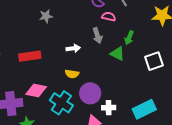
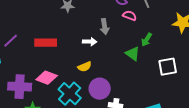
gray arrow: (97, 36) -> (105, 27), moved
yellow semicircle: (72, 74) -> (85, 67), turned -40

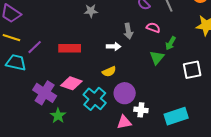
pink semicircle: (130, 16) -> (153, 28), moved
green triangle: (133, 54) -> (157, 58), turned 35
purple cross: (20, 87) -> (45, 93), turned 30

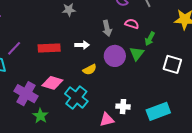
white arrow: (114, 46) -> (82, 45), moved
white square: (192, 70) -> (172, 64), turned 30
purple circle: (125, 93) -> (115, 56), moved

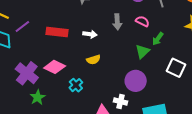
purple circle: (115, 56) -> (136, 81), moved
cyan cross: (76, 97) -> (76, 85), size x0.6

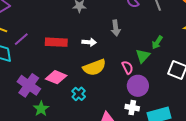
pink semicircle: (142, 21) -> (127, 67), moved, turned 40
yellow semicircle: (93, 60) -> (94, 67), size x1.6
white cross: (120, 101) -> (132, 108), moved

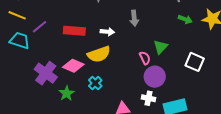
green arrow: (157, 42) -> (185, 19), moved, turned -104
yellow semicircle: (94, 67) -> (99, 54), moved
green star: (41, 109) -> (67, 93), moved

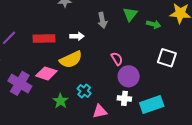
green arrow: (185, 19) -> (154, 24), moved
green triangle: (160, 47) -> (130, 14), moved
cyan cross: (95, 83) -> (84, 91), moved
green star: (67, 93) -> (60, 101), moved

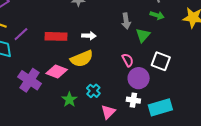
green triangle: (130, 14) -> (143, 35), moved
gray arrow: (102, 20) -> (126, 21), moved
green arrow: (154, 24) -> (157, 15), moved
white square: (167, 58) -> (161, 61), moved
pink triangle: (100, 111) -> (108, 112), turned -35

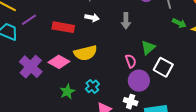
green arrow: (157, 15) -> (179, 23), moved
gray arrow: (126, 21) -> (126, 21), moved
green triangle: (143, 35) -> (148, 48), moved
white arrow: (89, 36) -> (92, 18), moved

